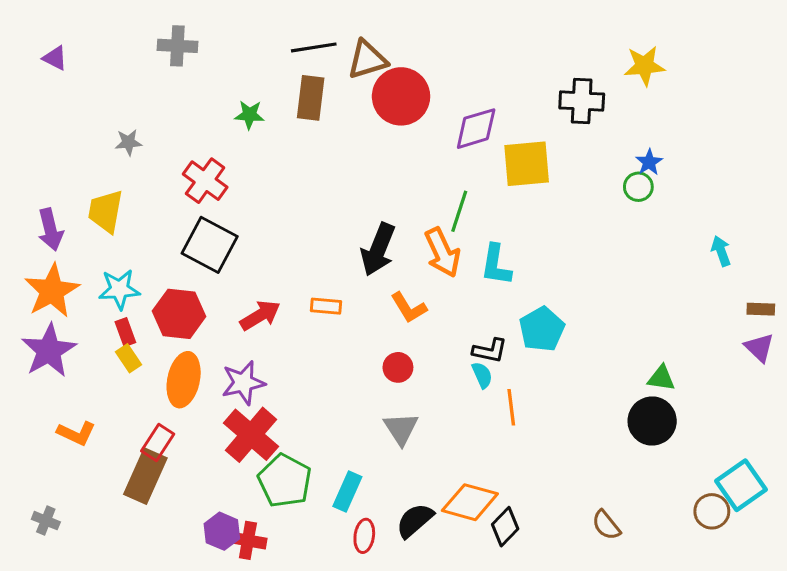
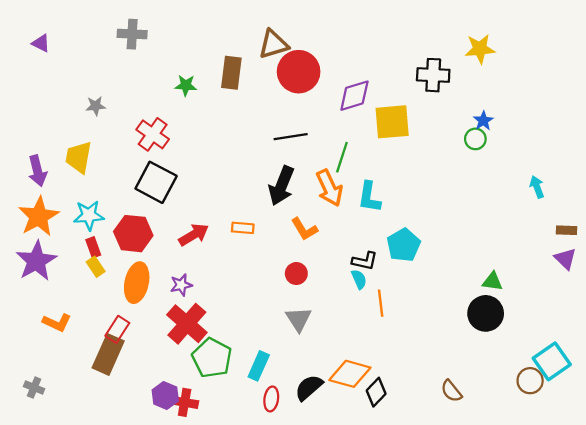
black line: (314, 47) -> (291, 137), moved
purple star: (243, 383) -> (181, 285), size x0.7

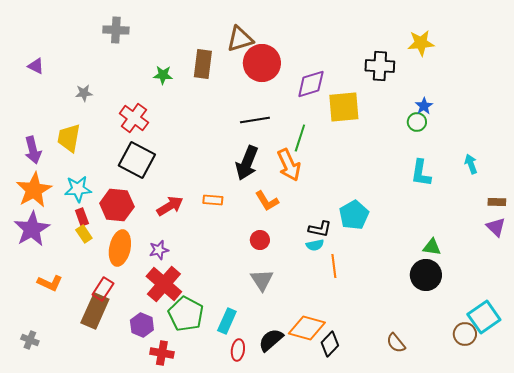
purple triangle: (41, 43) -> (36, 66), moved
cyan L-shape: (369, 197) -> (421, 173), moved
cyan semicircle: (359, 279) -> (315, 245), turned 102
purple hexagon: (165, 396) -> (142, 325), moved

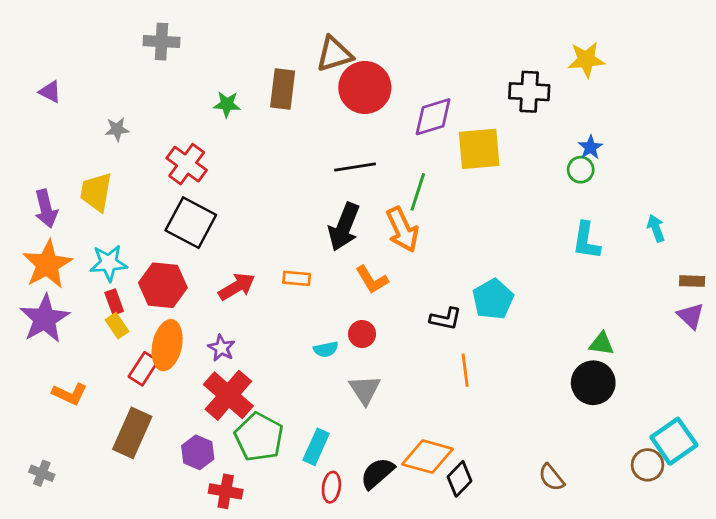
cyan semicircle: (315, 245) -> (326, 349), moved
purple star: (159, 250) -> (221, 348), turned -30
red rectangle: (103, 289) -> (143, 369), moved

